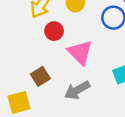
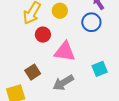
pink triangle: (80, 52) -> (65, 52), turned -35

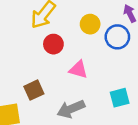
yellow circle: (60, 11) -> (90, 24), moved
pink triangle: (65, 52) -> (78, 70), size x0.7

